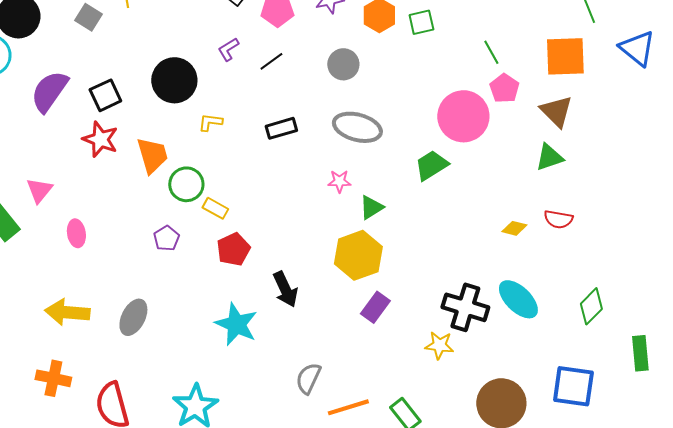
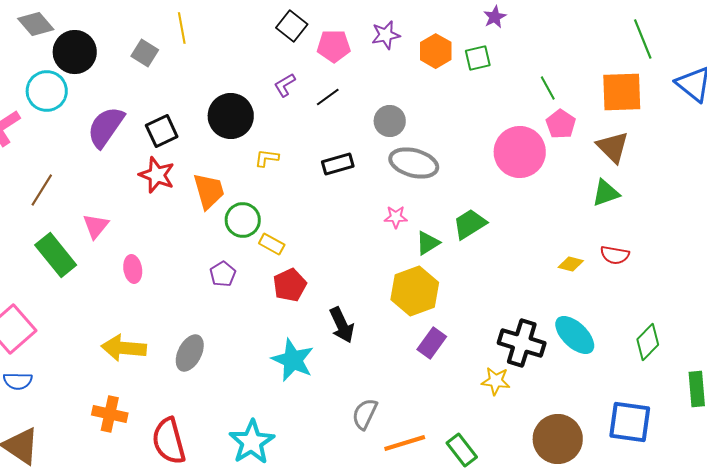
gray circle: (343, 64) -> (390, 121), moved
green trapezoid: (431, 165) -> (470, 224), moved

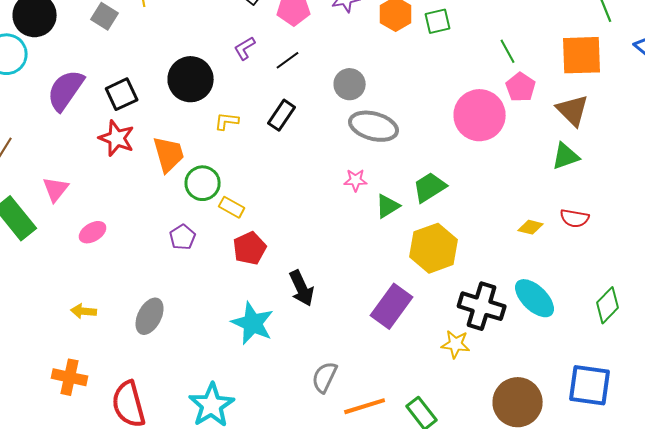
black rectangle: (338, 164) -> (282, 115), moved, turned -40
pink ellipse: (133, 269) -> (93, 232), turned 68
yellow hexagon: (415, 291) -> (434, 248), moved
purple rectangle: (432, 343) -> (392, 306), size x1.4
yellow arrow: (124, 348) -> (84, 311), size x0.6

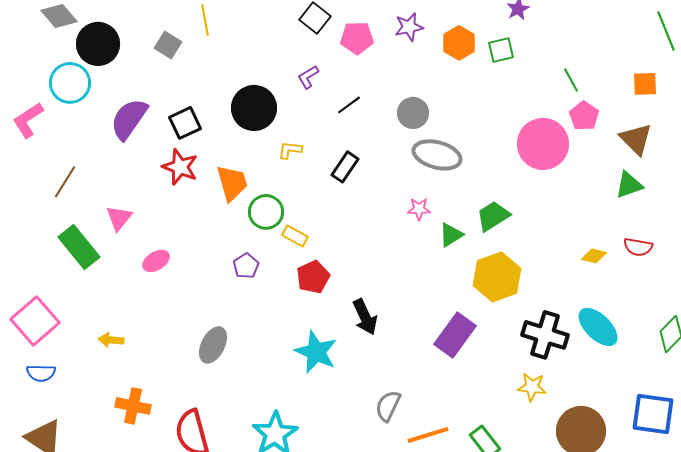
orange square: (582, 55) -> (645, 84), size x0.6
black line: (288, 60) -> (349, 105), moved
black rectangle: (282, 115) -> (345, 167), moved
yellow arrow: (84, 311) -> (111, 340), moved
yellow star: (456, 344) -> (532, 387), moved

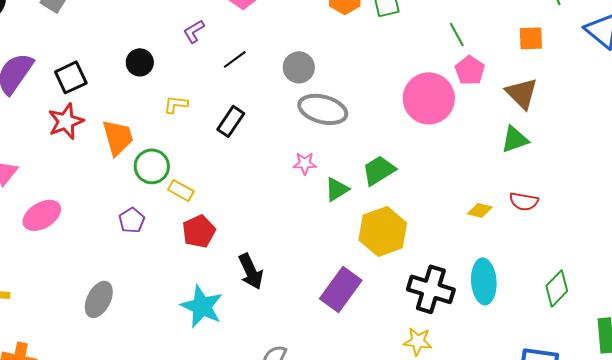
black circle: (254, 108) -> (140, 62), size x0.6
red star: (180, 167) -> (66, 121), turned 30
pink ellipse: (156, 261) -> (42, 215), size x1.4
cyan ellipse: (598, 327) -> (484, 281), turned 42

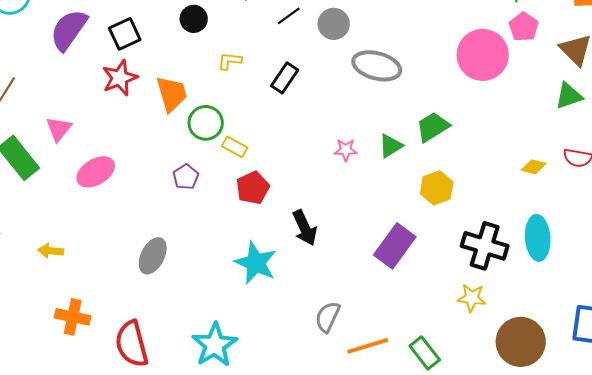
gray circle: (299, 67) -> (334, 24), moved
pink star: (305, 163) -> (346, 150), moved
yellow hexagon: (383, 231) -> (437, 188), size x0.7

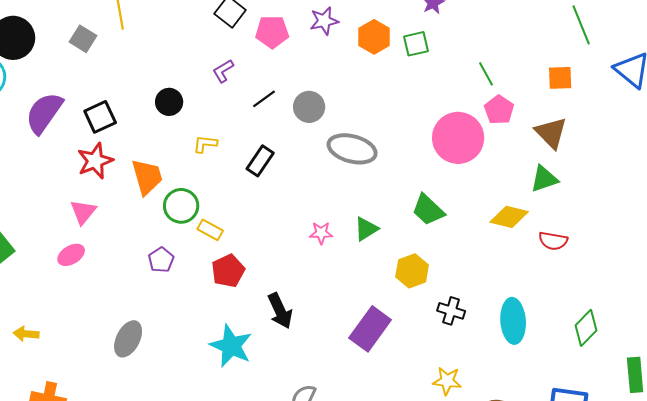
green trapezoid: (433, 127) -> (428, 210), moved, turned -105
pink triangle: (59, 129) -> (83, 212), moved
yellow diamond: (534, 167) -> (509, 217), moved, size x1.5
pink ellipse: (96, 172) -> (71, 255), size x0.7
black cross: (485, 246) -> (451, 311), moved, size x0.6

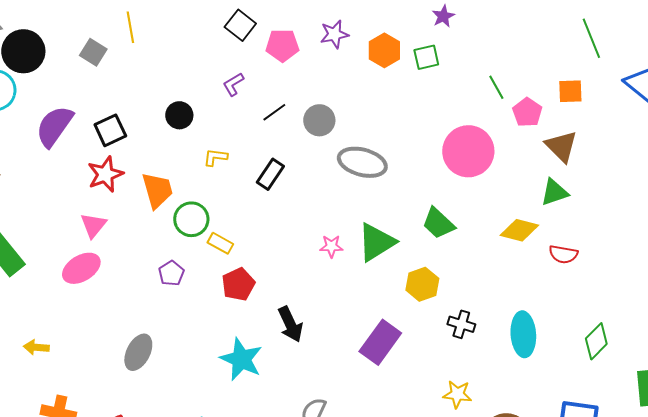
pink pentagon: (499, 110) -> (527, 112), moved
green triangle: (366, 229) -> (376, 242), size x1.6
pink ellipse: (71, 255) -> (81, 268), size x1.4

